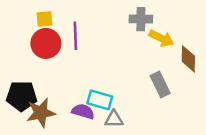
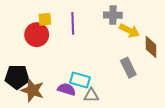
yellow square: (45, 19) -> (45, 19), moved
purple line: (75, 36) -> (73, 23), moved
brown star: (41, 113) -> (33, 90), turned 30

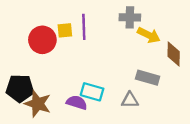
yellow square: (45, 19) -> (65, 30), moved
gray rectangle: (128, 68) -> (148, 78), turned -48
gray triangle: (91, 95) -> (130, 100), moved

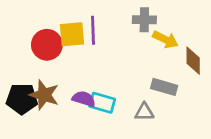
yellow square: (65, 30) -> (72, 34), size x1.5
purple semicircle: (77, 102) -> (84, 99), moved
brown star: (38, 104) -> (44, 95), moved

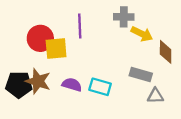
yellow square: (72, 34) -> (56, 48), moved
cyan rectangle: (102, 103) -> (100, 87), moved
gray triangle: (144, 112) -> (155, 96), moved

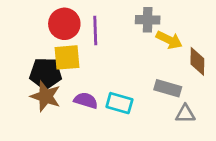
red circle: (40, 38) -> (64, 24), moved
black pentagon: (19, 85) -> (46, 74), moved

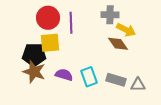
brown diamond: (197, 61) -> (118, 44), moved, turned -35
gray rectangle: (168, 88) -> (116, 80), moved
cyan rectangle: (119, 103) -> (89, 77), turned 54

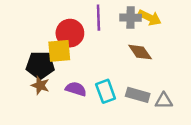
red circle: (48, 18) -> (70, 33), moved
purple line: (71, 23) -> (98, 18), moved
yellow arrow: (126, 30) -> (150, 18), moved
brown star: (34, 72) -> (40, 85), size x0.7

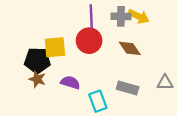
red circle: (70, 33) -> (89, 41), moved
cyan rectangle: (106, 91) -> (98, 101), moved
gray triangle: (164, 101) -> (165, 82), moved

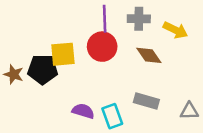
yellow arrow: (139, 16) -> (175, 30), moved
brown star: (37, 79) -> (14, 74), moved
purple semicircle: (70, 82) -> (83, 111), moved
gray triangle: (165, 82) -> (189, 111), moved

